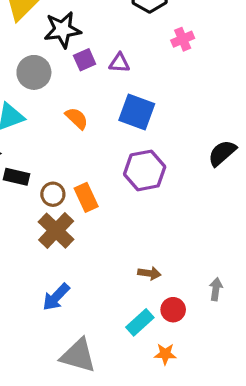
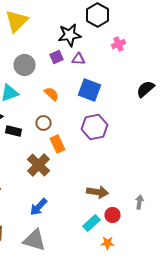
black star: (62, 30) -> (70, 35), moved
black semicircle: (222, 153) -> (146, 89), moved
brown circle: (53, 194) -> (44, 123), moved
brown arrow: (149, 273) -> (98, 192), size x1.5
gray triangle: (78, 356) -> (34, 240), moved

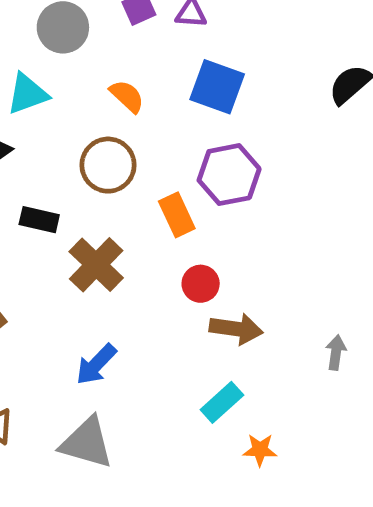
brown circle: (44, 123) -> (108, 165), size x1.5
black rectangle: (14, 131) -> (39, 220), moved
orange rectangle: (58, 144) -> (177, 215), moved
red circle: (112, 215) -> (201, 284), moved

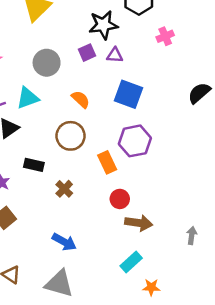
brown cross: (96, 265) -> (64, 189), size x0.6
blue arrow: (96, 364) -> (64, 242), turned -105

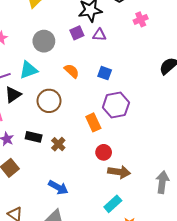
blue square: (129, 94) -> (105, 73), moved, size x0.6
brown circle: (71, 136) -> (49, 101), moved
black rectangle: (34, 165) -> (34, 137), moved
gray arrow: (192, 236) -> (162, 182), size x1.5

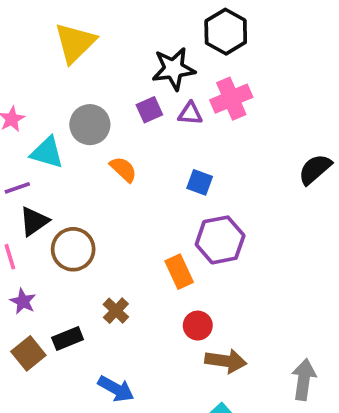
pink cross: (141, 19) -> (231, 99), moved, size x1.5
cyan triangle: (28, 70) -> (47, 153), moved, turned 36
orange semicircle: (72, 71) -> (123, 169), moved
brown circle: (49, 101) -> (73, 249), moved
black rectangle: (34, 137) -> (68, 339), moved, turned -35

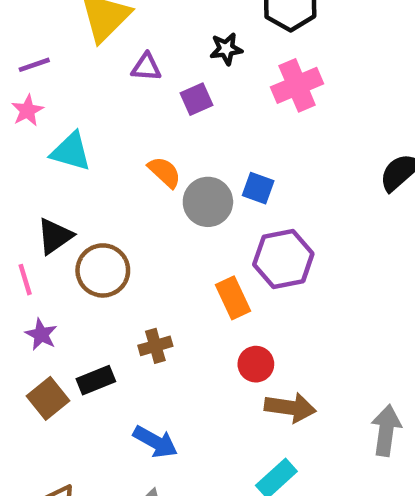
black star: (174, 69) -> (226, 49), size x0.6
purple triangle: (190, 113) -> (146, 67), moved
gray circle: (90, 125) -> (208, 202), moved
purple line: (17, 188) -> (34, 65), moved
brown cross: (116, 311) -> (155, 346), turned 30

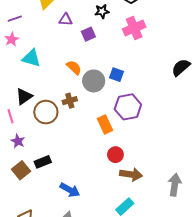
brown cross: (155, 346) -> (70, 101), moved

